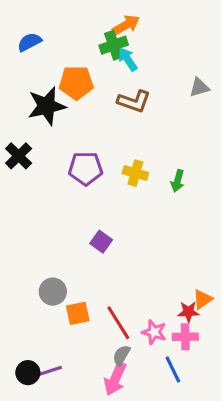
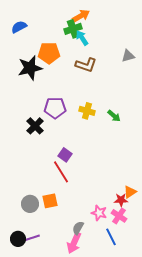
black cross: (19, 156) -> (35, 126), moved
green arrow: (178, 181) -> (114, 116), turned -64
gray circle: (53, 292) -> (30, 204), moved
red line: (118, 323) -> (61, 172), moved
pink cross: (185, 337) -> (119, 216), turned 35

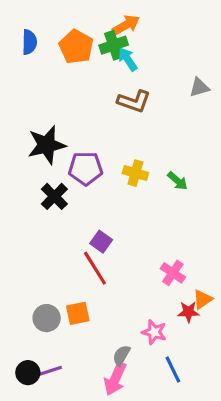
blue semicircle: (19, 27) -> (29, 42), turned 119
orange pentagon: (49, 53) -> (76, 47), moved, turned 30
black star: (30, 68) -> (47, 145), moved
pink cross: (119, 216) -> (173, 273), moved

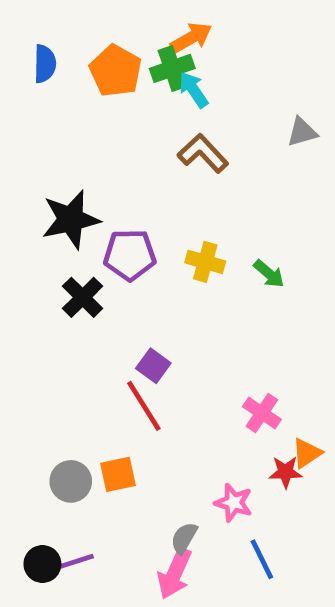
brown L-shape: (134, 101) -> (203, 153), turned -152

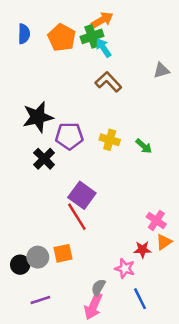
purple square: (153, 366) -> (82, 195), size x1.5
pink cross: (262, 413) -> (156, 221), moved
red star: (285, 472) -> (142, 250), moved
black circle: (42, 564) -> (20, 265), moved

